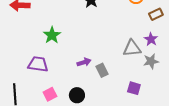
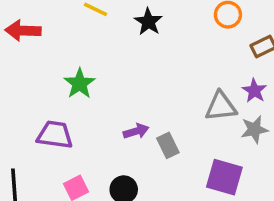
purple square: (134, 88) -> (224, 177), size x1.5

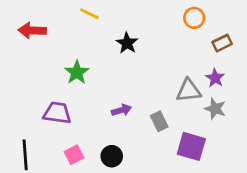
black star: (148, 22) -> (127, 43), moved
gray star: (254, 129) -> (215, 109), turned 30
gray rectangle: (168, 145) -> (159, 121), moved

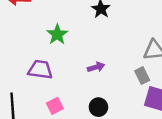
gray rectangle: (159, 121) -> (142, 76), moved
black circle: (112, 156) -> (98, 107), moved

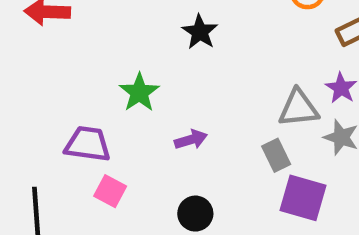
green star: (57, 34) -> (139, 92), moved
pink square: (55, 106) -> (110, 191), moved, turned -35

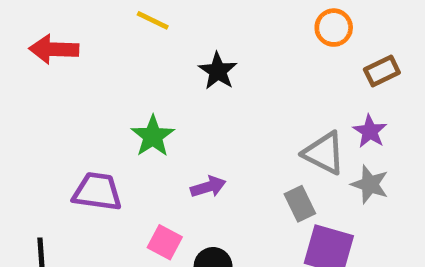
gray triangle: (299, 108) -> (324, 153), turned 33
pink square: (110, 191) -> (165, 242), moved

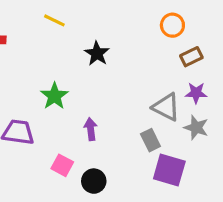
brown rectangle: (382, 71) -> (191, 57), moved
purple star: (370, 131) -> (196, 93), turned -30
purple arrow: (208, 187) -> (91, 129), turned -80

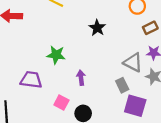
black star: (97, 54) -> (97, 28), moved
green star: (54, 96) -> (56, 55), turned -30

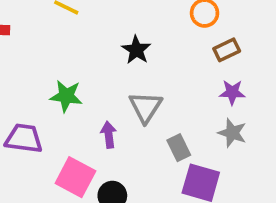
gray triangle: (133, 62) -> (146, 107), moved, turned 36
pink square: (61, 103) -> (75, 177), size x1.5

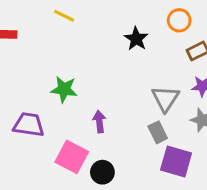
black star: (136, 50) -> (136, 39), moved
gray triangle: (146, 107) -> (165, 99), moved

